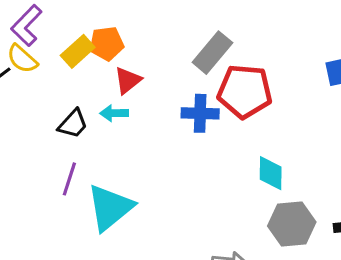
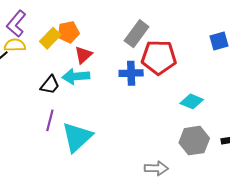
yellow semicircle: (22, 59) -> (15, 45), turned 140
cyan arrow: (114, 113) -> (76, 76), size x1.5
cyan diamond: (271, 173) -> (192, 101), moved, turned -65

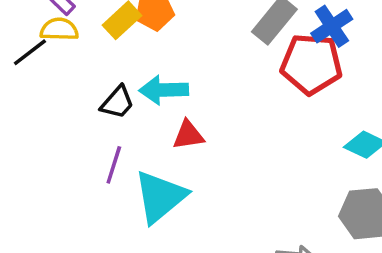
red triangle: (83, 55) -> (188, 135), moved, turned 30
blue cross: (131, 73) -> (332, 26), moved, turned -35

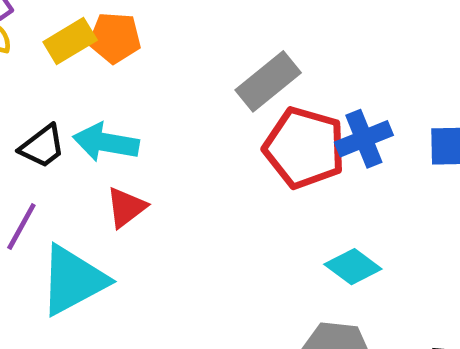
blue cross: (332, 26) -> (364, 139), moved
red triangle: (188, 135) -> (126, 207), turned -40

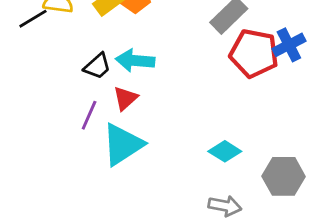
red triangle: (126, 207) -> (125, 98), moved
cyan diamond: (353, 267) -> (225, 151), moved

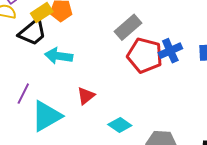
black trapezoid: (97, 66) -> (33, 32), moved, size x1.4
red triangle: (125, 98) -> (86, 96), moved

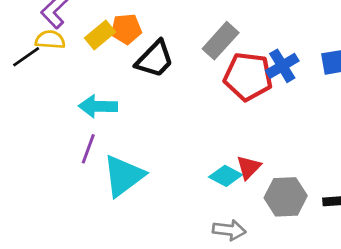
black trapezoid: (33, 32) -> (155, 59), moved
cyan arrow: (59, 56) -> (98, 106), moved
red triangle: (86, 96) -> (249, 167), moved

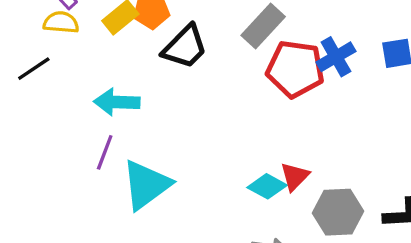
black line: (26, 57) -> (34, 69), moved

